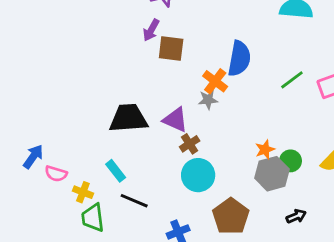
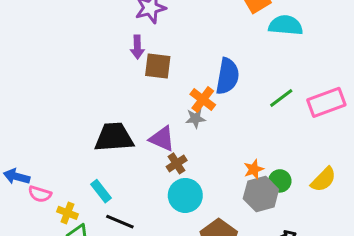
purple arrow: (151, 30) -> (137, 47), turned -30
blue arrow: (33, 157) -> (17, 177), turned -110

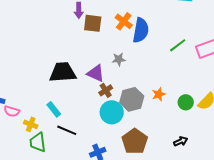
orange cross: (203, 99) -> (124, 21), moved
green circle: (280, 181) -> (186, 102), moved
gray hexagon: (261, 194) -> (132, 99), moved

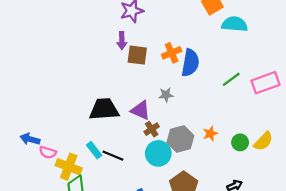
orange cross: (124, 21) -> (172, 53), turned 30
yellow cross: (31, 124) -> (69, 167), size x1.6
black line: (67, 130) -> (113, 156), moved

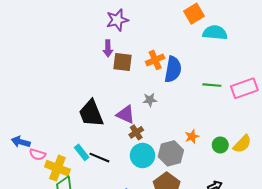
green line: (231, 79) -> (212, 85), turned 42
black trapezoid: (104, 109) -> (91, 113), turned -108
gray hexagon: (180, 139) -> (171, 153), moved

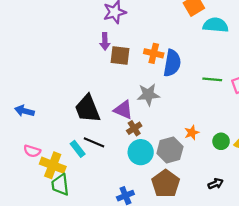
orange cross: (155, 60) -> (154, 53), turned 36
gray star: (150, 100) -> (148, 95), size x1.5
blue arrow: (21, 142) -> (24, 111), moved
black line: (99, 158) -> (94, 142), moved

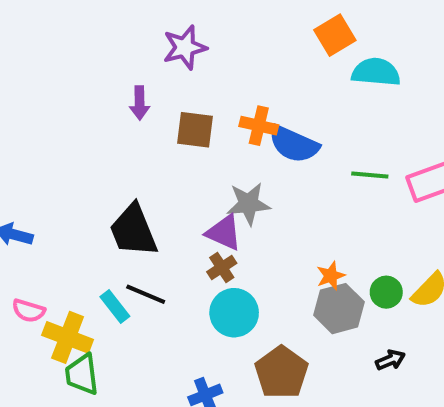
purple arrow: (105, 41) -> (140, 103), moved
blue semicircle: (172, 63) -> (294, 144), turned 104
purple triangle: (123, 110) -> (224, 233), moved
gray hexagon: (170, 150) -> (339, 309), moved
black arrow: (216, 184) -> (390, 360), moved

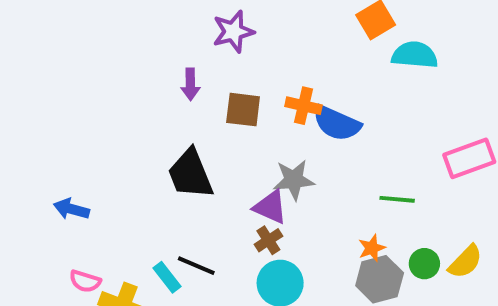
green line: (370, 175) -> (397, 199), moved
black trapezoid: (133, 230) -> (190, 174), moved

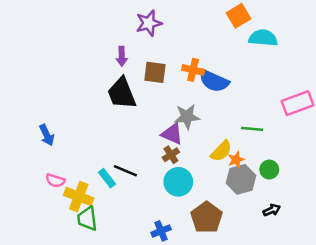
black trapezoid: (190, 174) -> (122, 93), moved
blue arrow: (71, 209) -> (47, 135), turned -130
yellow semicircle: (465, 262) -> (221, 151), moved

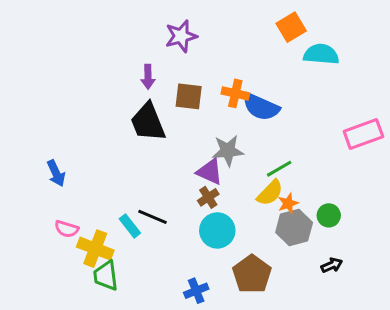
green line: (252, 129) -> (279, 169), moved, turned -35

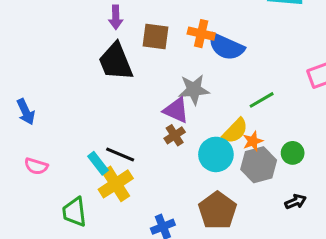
green line: (279, 169) -> (262, 100), moved
cyan circle: (217, 230) -> (216, 154), moved
yellow cross: (95, 249) -> (116, 184), moved, turned 36

